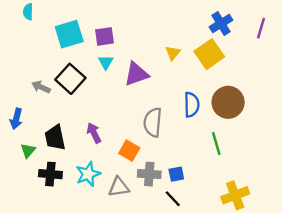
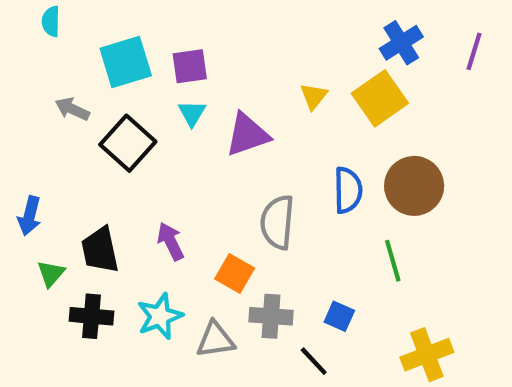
gray arrow: (41, 87) -> (72, 109), moved
blue square: (176, 174) -> (339, 316), moved, turned 35

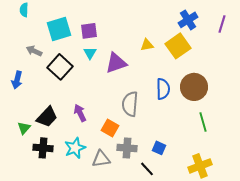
yellow triangle: (314, 96) -> (147, 45), turned 40
blue arrow: (30, 216) -> (17, 80), moved
black trapezoid: (100, 250) -> (47, 117), turned -125
green line: (393, 261) -> (203, 122), moved

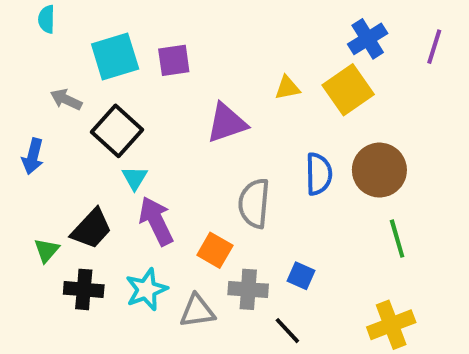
cyan triangle: (90, 53) -> (135, 178), moved
purple arrow: (80, 113) -> (156, 221), size x1.4
blue square: (159, 148) -> (301, 276), moved

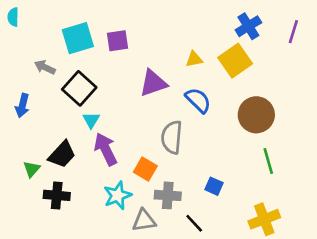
cyan semicircle: (47, 19) -> (13, 17), moved
blue semicircle: (319, 174) -> (198, 100), moved, turned -44
blue square: (301, 276) -> (214, 186), moved
cyan star: (146, 289) -> (118, 195), moved
gray triangle: (197, 311) -> (144, 221), moved

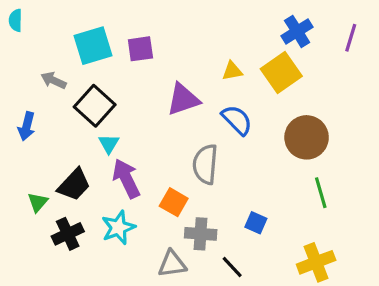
black cross: (57, 195) -> (68, 234), turned -30
cyan star: (118, 195) -> (118, 228), moved

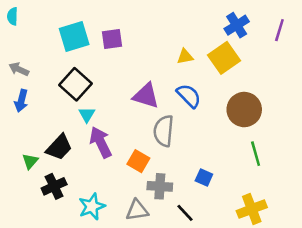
gray arrow: (53, 80) -> (19, 69), moved
purple triangle: (183, 99) -> (146, 96), moved, turned 36
cyan star: (118, 228) -> (92, 206), moved

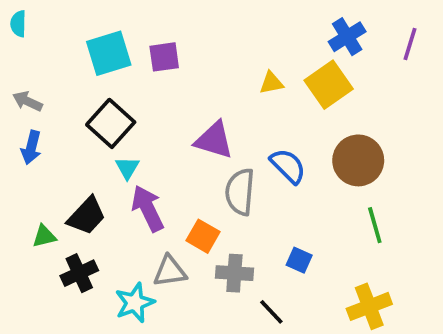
blue semicircle: (189, 96) -> (288, 166), moved
green triangle: (30, 161) -> (44, 236), turned 36
gray triangle: (137, 210) -> (170, 271), moved

